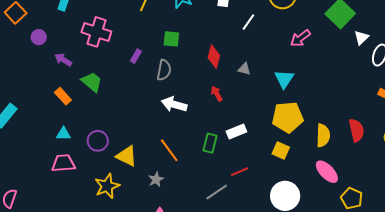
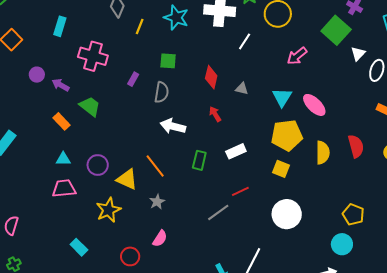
purple circle: (39, 37) -> (37, 75), moved
green rectangle: (210, 143) -> (199, 160), moved
orange line: (169, 150) -> (155, 166), moved
pink ellipse: (327, 172) -> (314, 105), moved

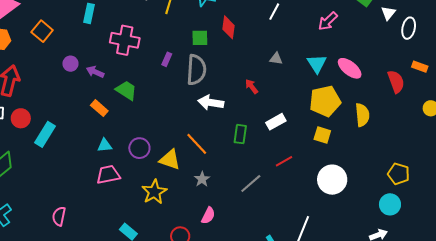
red diamond: (211, 77) -> (228, 27), moved
gray semicircle: (162, 92) -> (196, 70), size x1.4
red semicircle: (356, 146) -> (396, 82), moved
gray line: (218, 212) -> (251, 184), moved

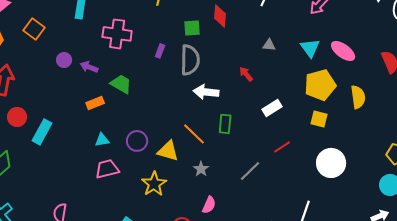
orange rectangle: (99, 108) -> (95, 103), turned -60
green rectangle: (240, 134) -> (225, 124), moved

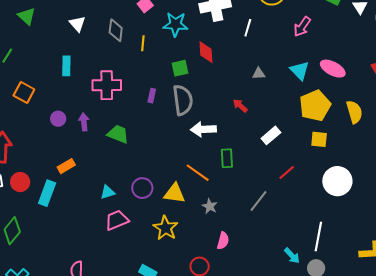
purple arrow: (89, 67) -> (84, 122), turned 72
orange rectangle: (95, 103) -> (66, 166), moved

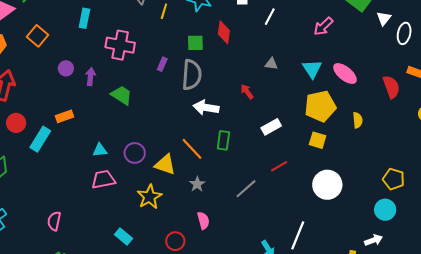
yellow semicircle: (354, 112) -> (358, 120), size x0.7
pink semicircle: (223, 241) -> (203, 221), turned -42

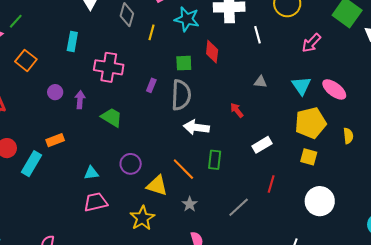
white line: (270, 17) -> (258, 35), turned -42
purple circle: (135, 153) -> (131, 164), moved
red line: (279, 166) -> (271, 184), turned -42

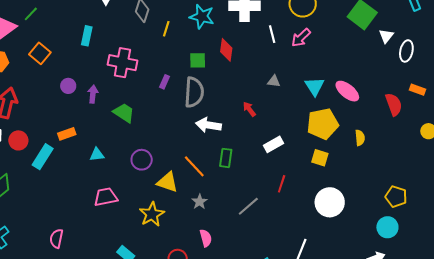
pink arrow: (311, 43) -> (301, 38), moved
cyan triangle: (91, 173) -> (97, 154), moved

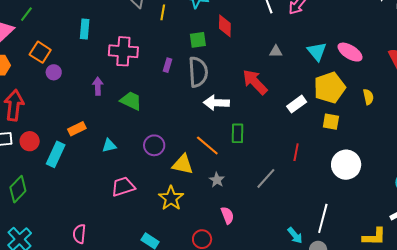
purple circle: (68, 86) -> (54, 72), moved
red arrow: (249, 109) -> (255, 82), size x1.8
white rectangle: (274, 144) -> (297, 104), moved

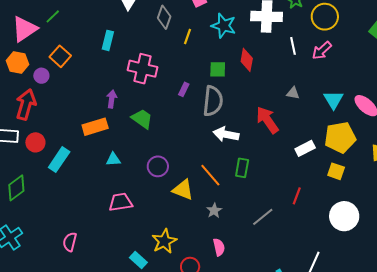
purple circle: (54, 72) -> (41, 76), moved
orange rectangle: (77, 129) -> (95, 127), moved, size x1.4
yellow star: (171, 198) -> (164, 241), moved

